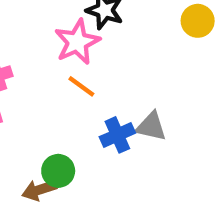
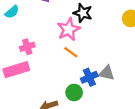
green circle: (58, 171) -> (74, 93), moved

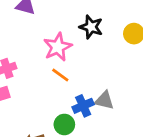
black star: (83, 13) -> (91, 27), moved

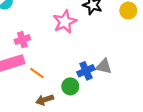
orange line: (60, 75) -> (37, 73), moved

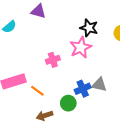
pink star: (65, 22) -> (81, 47), moved
pink cross: (22, 40) -> (53, 60), moved

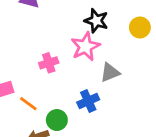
gray triangle: (99, 85) -> (110, 72), moved, turned -35
green circle: (68, 103) -> (57, 120), moved

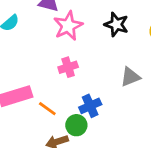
pink star: (85, 47) -> (68, 26), moved
blue cross: (88, 101) -> (90, 106), moved

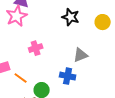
pink star: (68, 26) -> (17, 16), moved
blue cross: (90, 106) -> (68, 76), moved, turned 35

